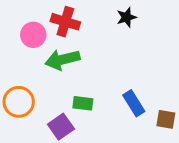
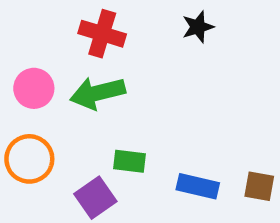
pink circle: (33, 35) -> (34, 88), moved
blue rectangle: (134, 103) -> (198, 186), moved, turned -45

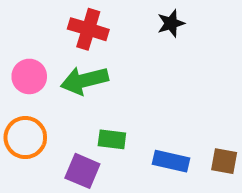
purple square: (95, 198) -> (82, 171), turned -32

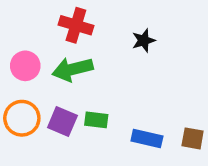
black star: (171, 23) -> (144, 40), moved
purple square: (82, 171) -> (62, 122), moved

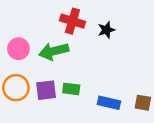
red cross: (76, 25) -> (72, 21), moved
purple square: (62, 122) -> (46, 90), turned -30

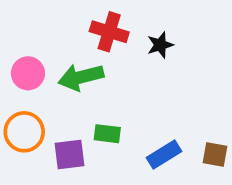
purple square: (46, 90) -> (70, 155), moved
blue rectangle: (109, 103) -> (164, 155), turned -45

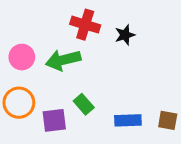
green rectangle: (107, 134) -> (84, 104), turned 42
blue rectangle: (164, 155) -> (128, 120), turned 30

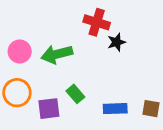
red cross: (85, 25) -> (97, 22), moved
black star: (125, 35) -> (117, 42), moved

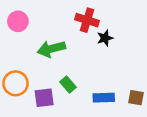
pink circle: (20, 52) -> (18, 21), moved

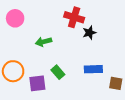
green arrow: (51, 49) -> (44, 42), size x0.7
blue rectangle: (104, 98) -> (93, 69), moved

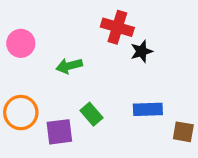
pink circle: (15, 18) -> (21, 43), moved

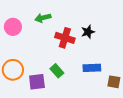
red cross: (117, 27) -> (65, 38), moved
green arrow: (69, 66) -> (43, 18), moved

